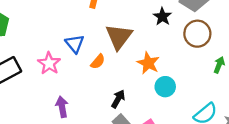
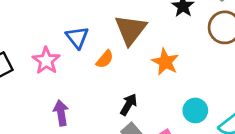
cyan circle: (165, 87) -> (195, 110), moved

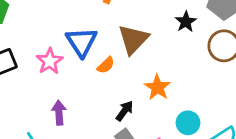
blue triangle: (77, 37) -> (81, 42), size x1.4
orange star: (165, 62) -> (158, 87), moved

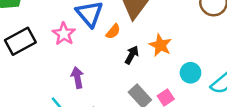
black arrow: (124, 111) -> (132, 55), moved

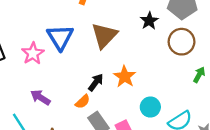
orange semicircle: (113, 31) -> (83, 102), moved
purple arrow: (77, 78) -> (40, 97), turned -54

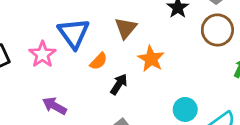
brown triangle: (104, 35) -> (126, 28), size x0.7
orange star: (125, 77) -> (151, 59), moved
orange semicircle: (83, 102) -> (99, 61), moved

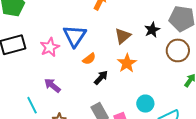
brown triangle: (126, 28) -> (123, 36), moved

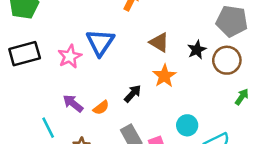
black star: (152, 30) -> (197, 50), moved
brown triangle: (123, 36) -> (159, 42), turned -48
orange semicircle: (89, 59) -> (101, 108), moved

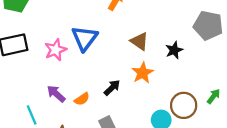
brown circle: (227, 60) -> (184, 105), moved

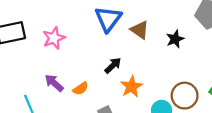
blue triangle: (85, 38) -> (108, 19), moved
orange star: (143, 73) -> (131, 87), moved
black arrow: (112, 88) -> (113, 65), moved

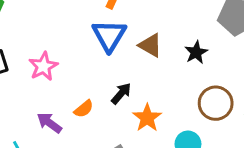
orange semicircle: (81, 89) -> (84, 109), moved
brown circle: (185, 96) -> (216, 103), moved

